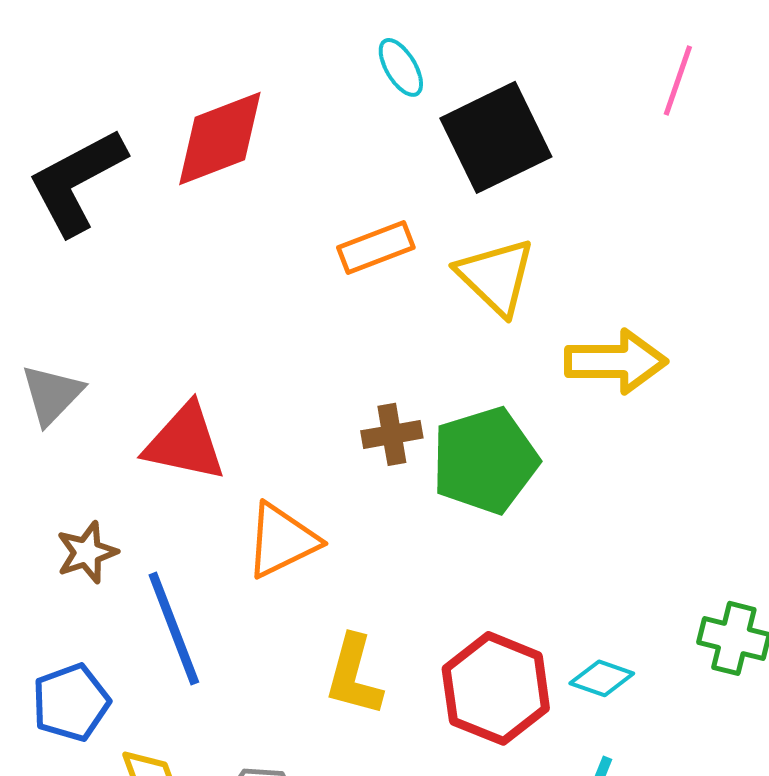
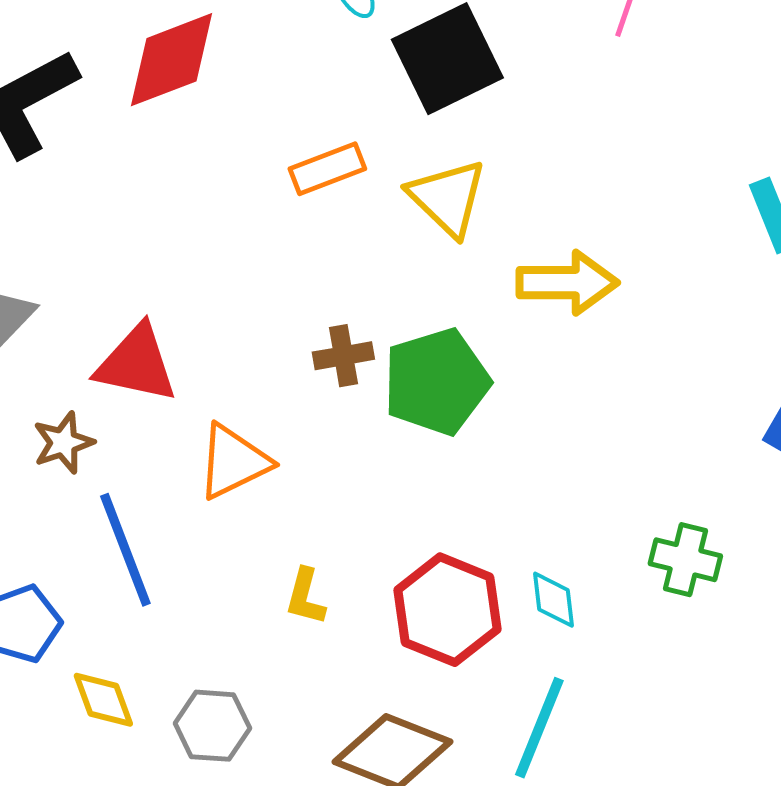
brown star: (87, 552) -> (63, 443), moved
yellow L-shape: (354, 675) -> (305, 597), size x0.7
cyan diamond: (602, 678) -> (553, 600), turned 64

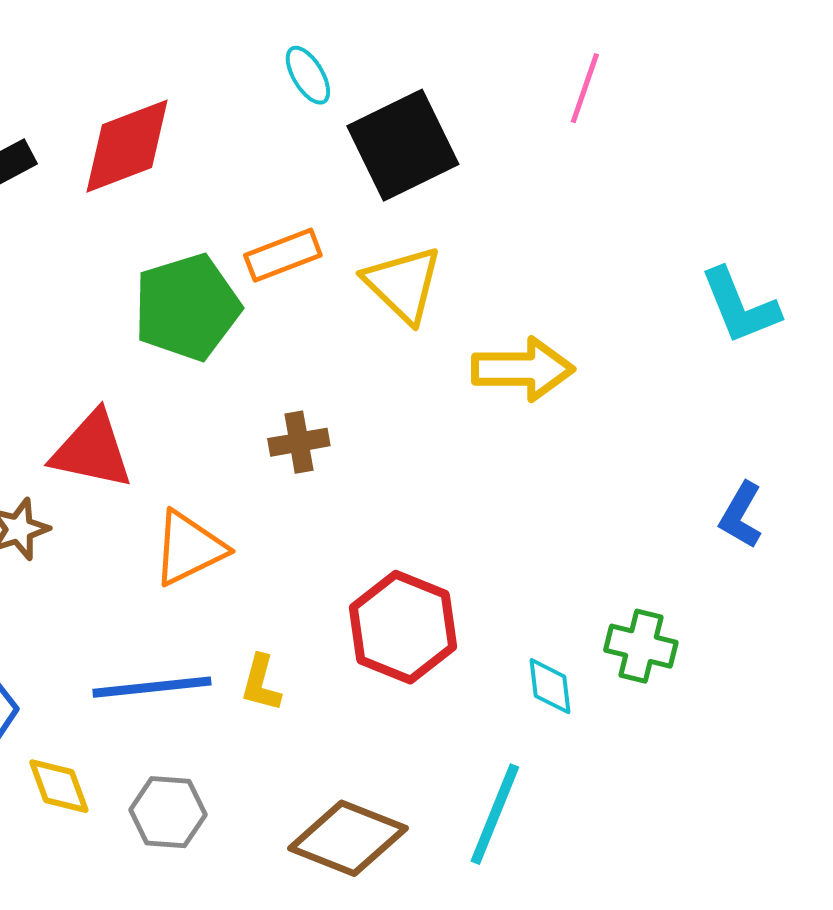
green pentagon: (436, 382) -> (187, 307), moved
blue line: (125, 550) -> (152, 687), moved, turned -75
cyan diamond: (553, 600) -> (550, 686), moved
red hexagon: (447, 610) -> (403, 627), moved

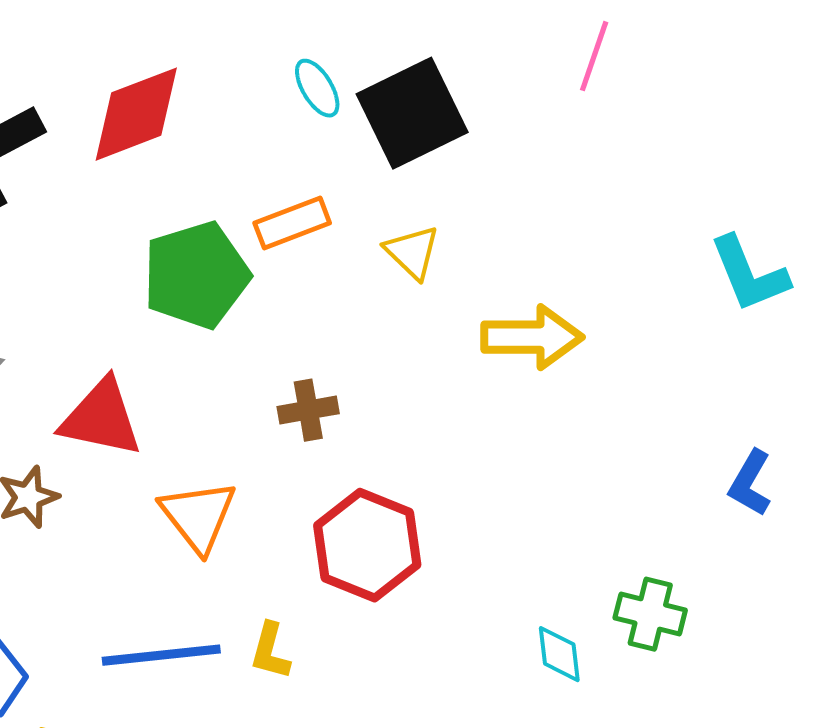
cyan ellipse: (308, 75) -> (317, 88), moved
yellow triangle: (403, 284) -> (412, 252), size x0.7
orange triangle: (189, 548) -> (198, 516), turned -42
red hexagon: (403, 627) -> (367, 545), moved

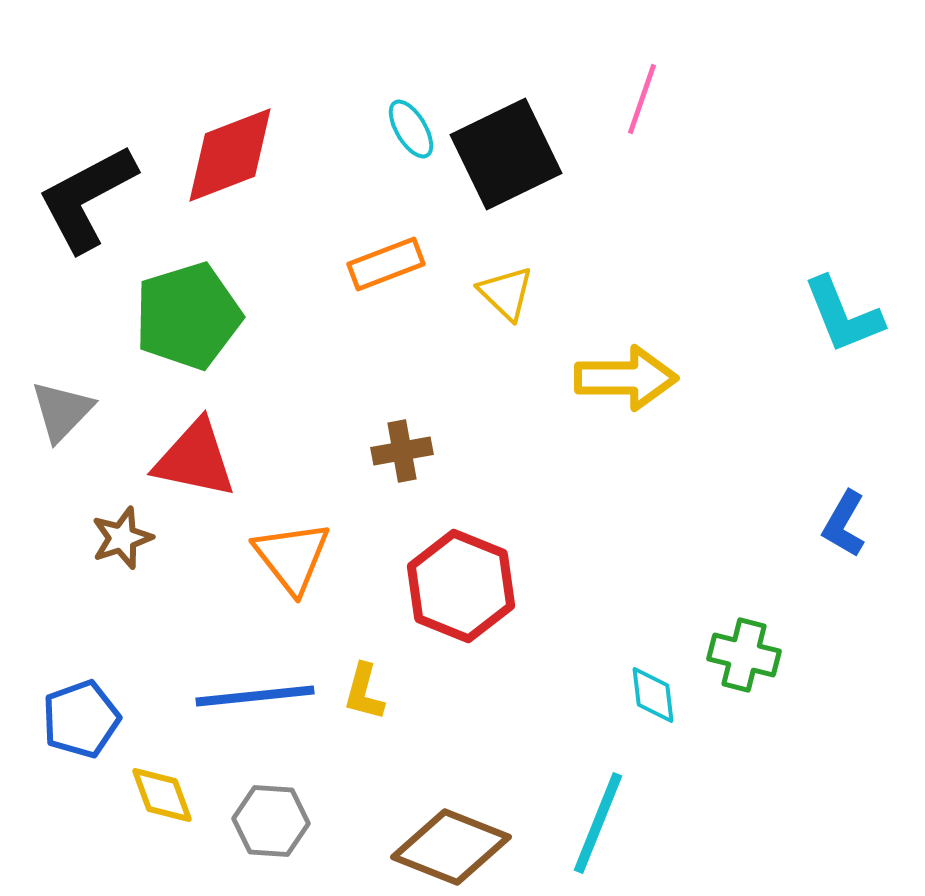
pink line: (594, 56) -> (642, 99), moved
green pentagon: (196, 275) -> (188, 316), moved

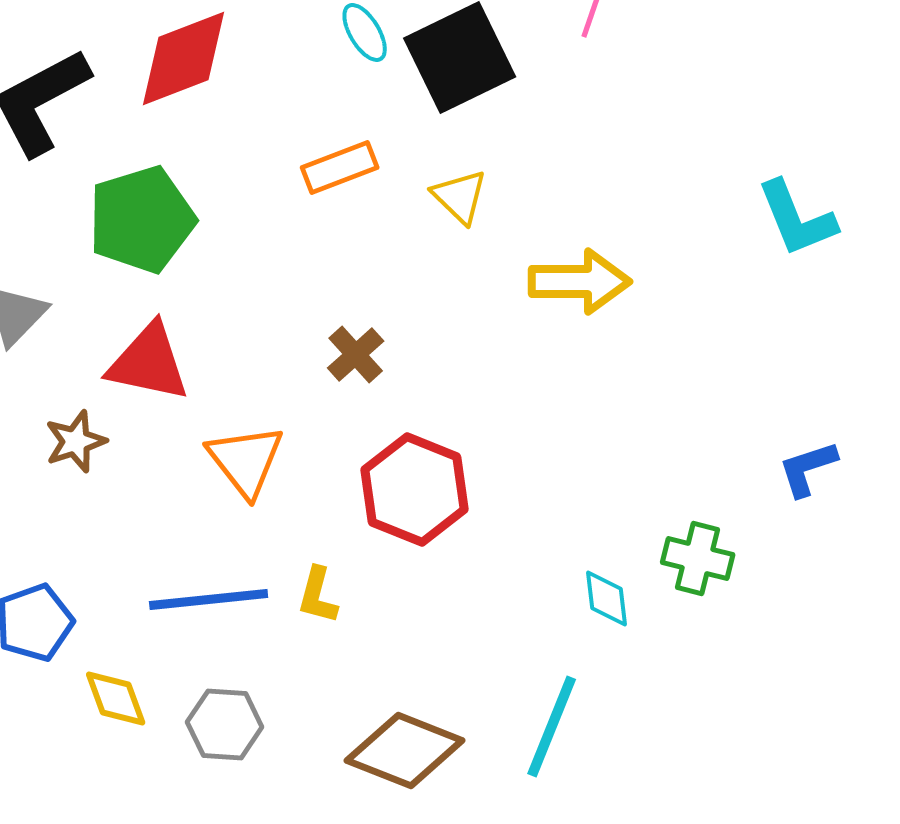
brown cross: (402, 451) -> (356, 354), turned -32
blue L-shape: (844, 524) -> (808, 468), moved, turned 42

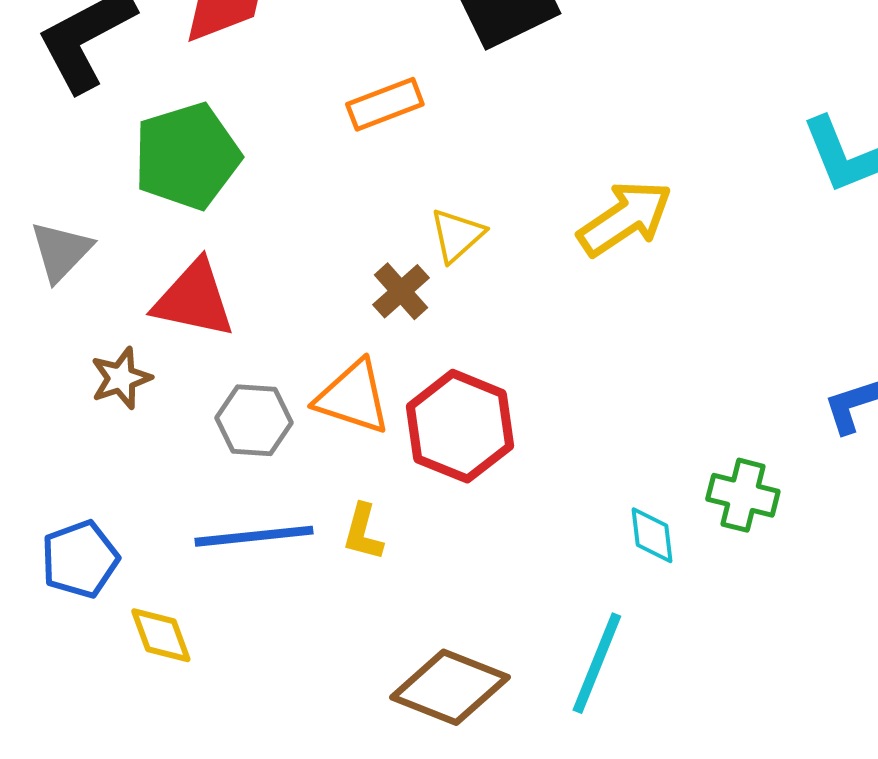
yellow triangle: (460, 196) -> (457, 235), moved, turned 34
yellow arrow: (580, 282) -> (625, 218), turned -34
orange triangle: (246, 460) -> (353, 397), moved, turned -34
gray hexagon: (225, 724) -> (254, 420), moved

